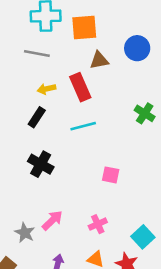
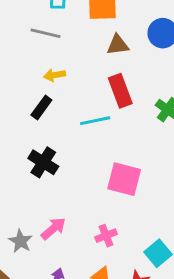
red rectangle: (80, 87) -> (120, 91), moved
pink square: (111, 175) -> (124, 179), size x1.6

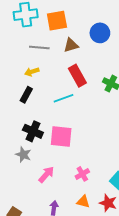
gray line: (46, 33) -> (39, 48), moved
pink square: (124, 179) -> (61, 136), moved
gray star: (20, 241) -> (23, 155), moved

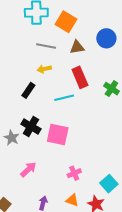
orange square: (57, 21) -> (66, 22), turned 35
yellow arrow: (32, 72) -> (44, 69), moved
gray star: (23, 155) -> (12, 138), moved
pink arrow: (46, 175) -> (28, 169), moved

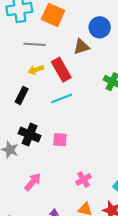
brown triangle: (77, 47) -> (81, 47), moved
red rectangle: (80, 77) -> (61, 70), moved
pink square: (58, 135) -> (60, 140), size x0.6

